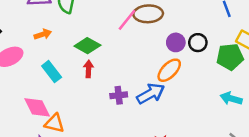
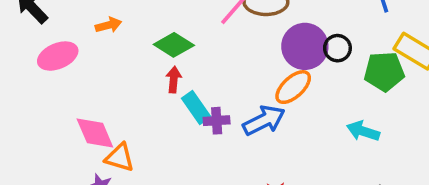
purple circle: (176, 42) -> (305, 46), size x1.6
cyan rectangle: (52, 72) -> (196, 108), moved
cyan arrow: (231, 98) -> (363, 131), moved

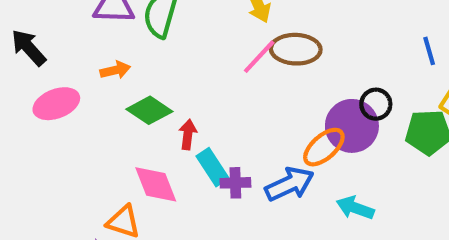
green diamond: (174, 45) -> (149, 110), moved
purple circle: (305, 46) -> (352, 126), moved
cyan arrow: (363, 131) -> (355, 208), moved
pink diamond: (95, 133) -> (156, 184), moved

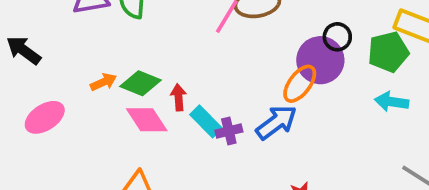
orange arrow: (115, 70) -> (103, 82), moved
pink ellipse: (56, 104) -> (45, 117), moved
pink diamond: (156, 184) -> (147, 120), moved
cyan arrow: (355, 208) -> (392, 102), moved

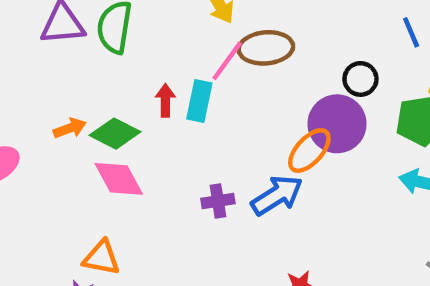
black circle: (337, 37) -> (360, 79), moved
red arrow: (178, 97) -> (165, 100), moved
cyan rectangle: (206, 121) -> (199, 101), moved, turned 52

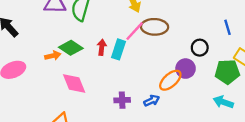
purple circle: (337, 124) -> (186, 69), size x0.7
green diamond: (115, 134) -> (71, 48), moved
blue arrow: (277, 195) -> (152, 101), size x0.6

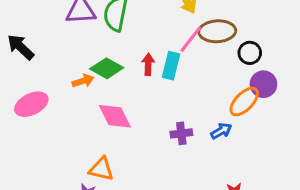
black circle: (200, 48) -> (250, 53), moved

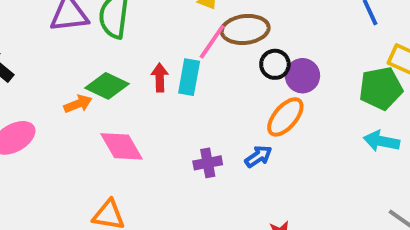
black circle: (250, 53) -> (275, 64), moved
purple circle: (263, 84) -> (302, 76), moved

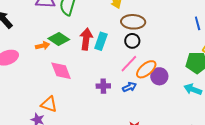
pink line: (212, 42) -> (129, 64), moved
black circle: (275, 64) -> (132, 41), moved
purple circle: (302, 76) -> (159, 76), moved
red arrow: (160, 77) -> (86, 39), size x1.5

